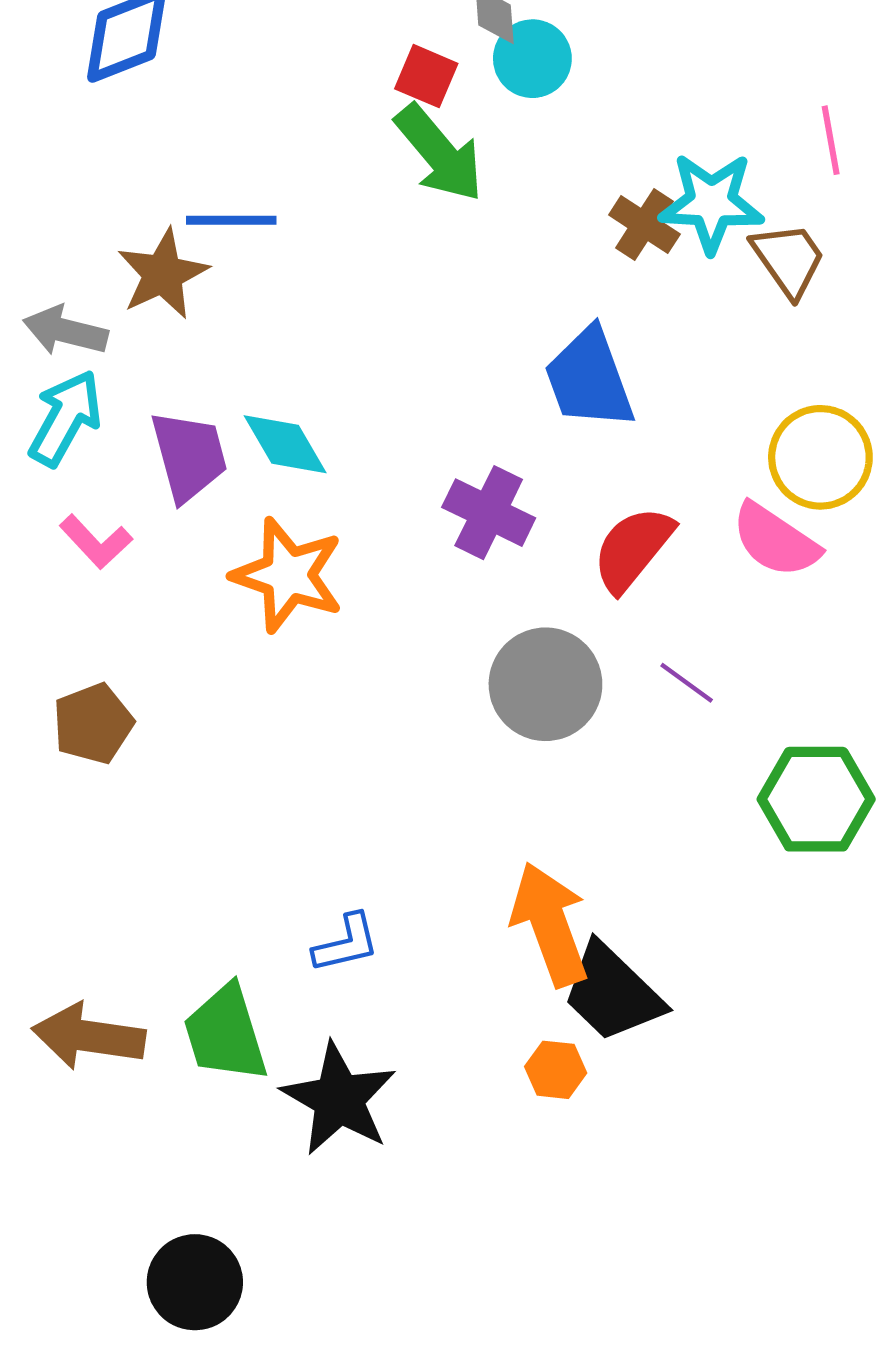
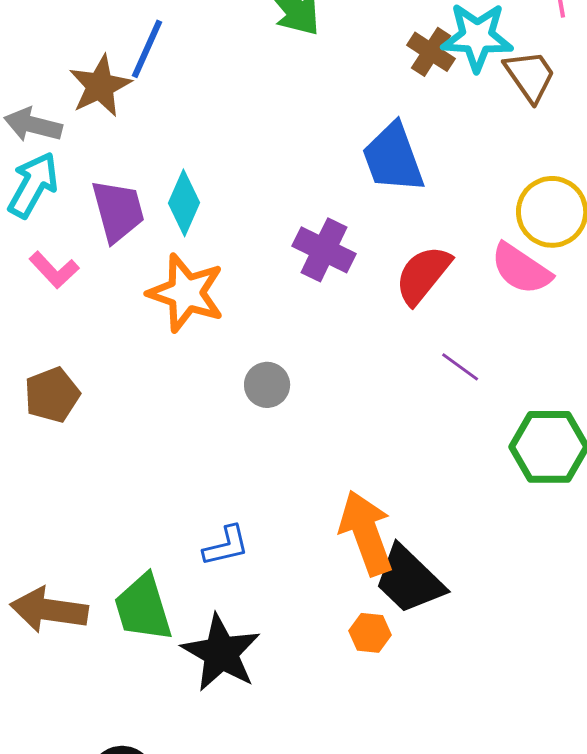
blue line: (231, 220) -> (147, 49), turned -66
cyan diamond: (285, 444) -> (184, 203), turned 54
gray circle: (545, 684) -> (267, 385), moved, size x0.6

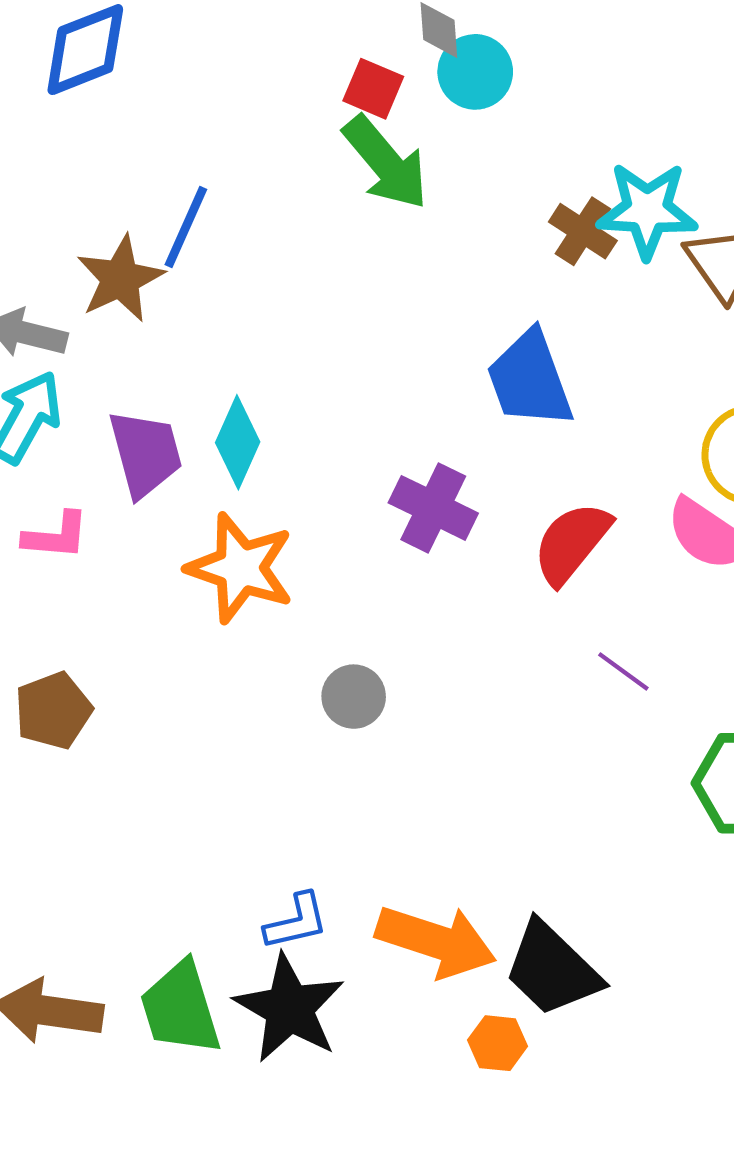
pink L-shape: (54, 270) -> (56, 536), turned -42
orange arrow: (366, 533) -> (436, 941), moved, turned 128
black star: (221, 653) -> (289, 1008), moved

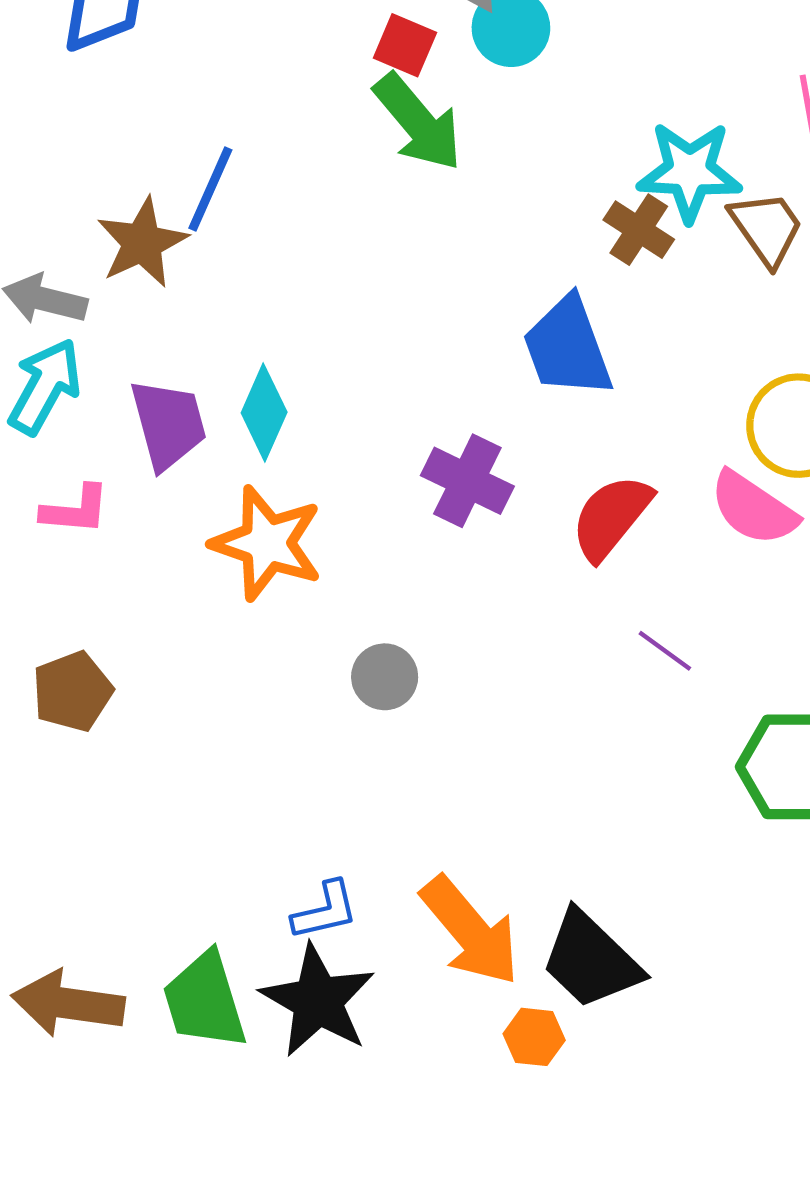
brown cross: (583, 231) -> (639, 230), moved
orange arrow: (436, 941) -> (470, 931), turned 32

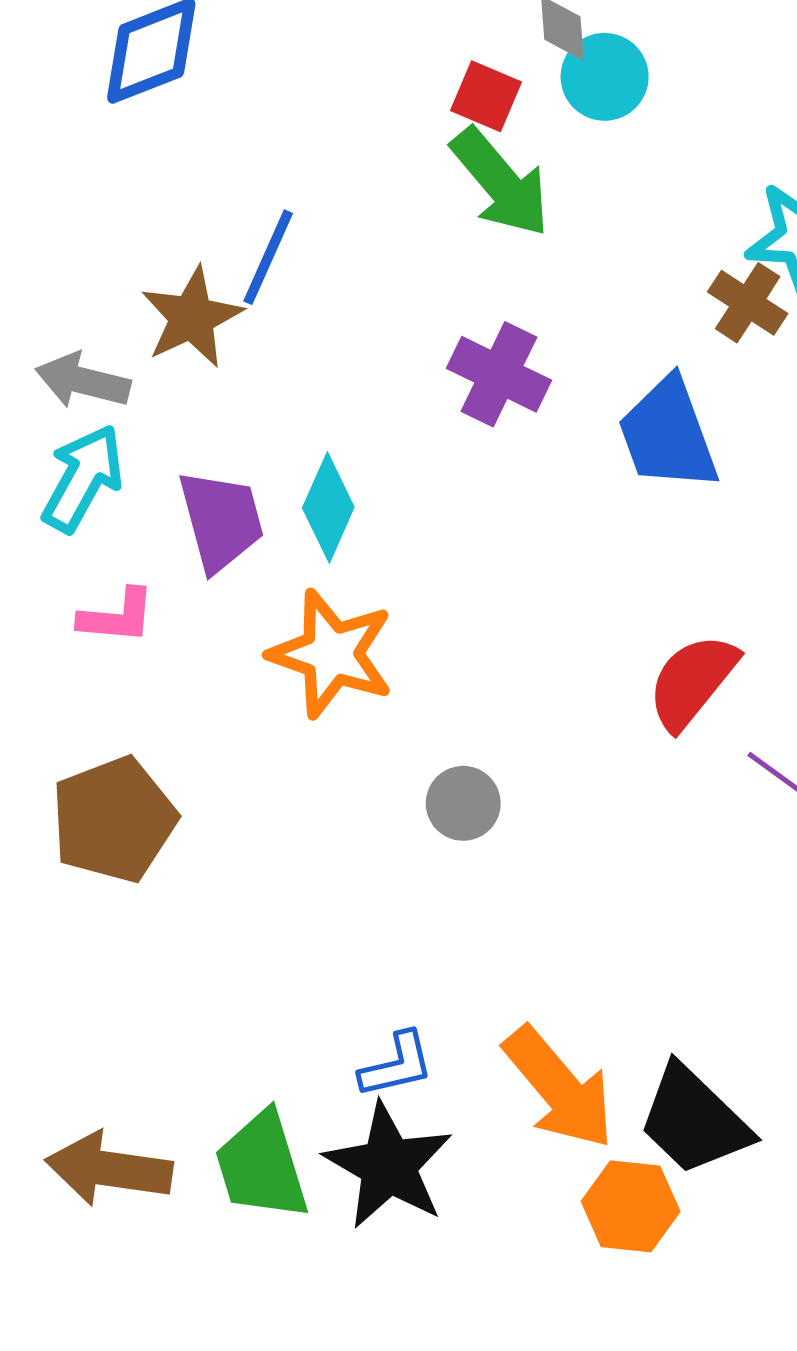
purple cross: (467, 481) -> (499, 374), moved
red semicircle: (611, 517) -> (692, 681), moved
brown pentagon: (72, 691) -> (114, 820), size x1.4
orange hexagon: (534, 1037) -> (631, 1206), size x1.4

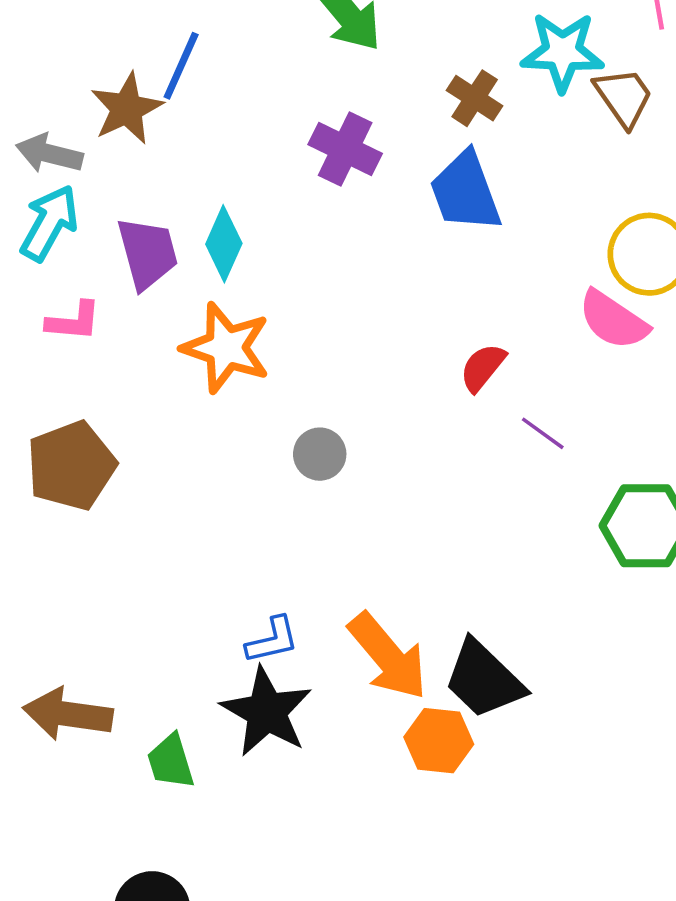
brown cross: (748, 303) -> (475, 98), moved
red semicircle: (692, 681) -> (483, 367), size x0.7
green trapezoid: (262, 1166) -> (171, 761), moved, size x0.7

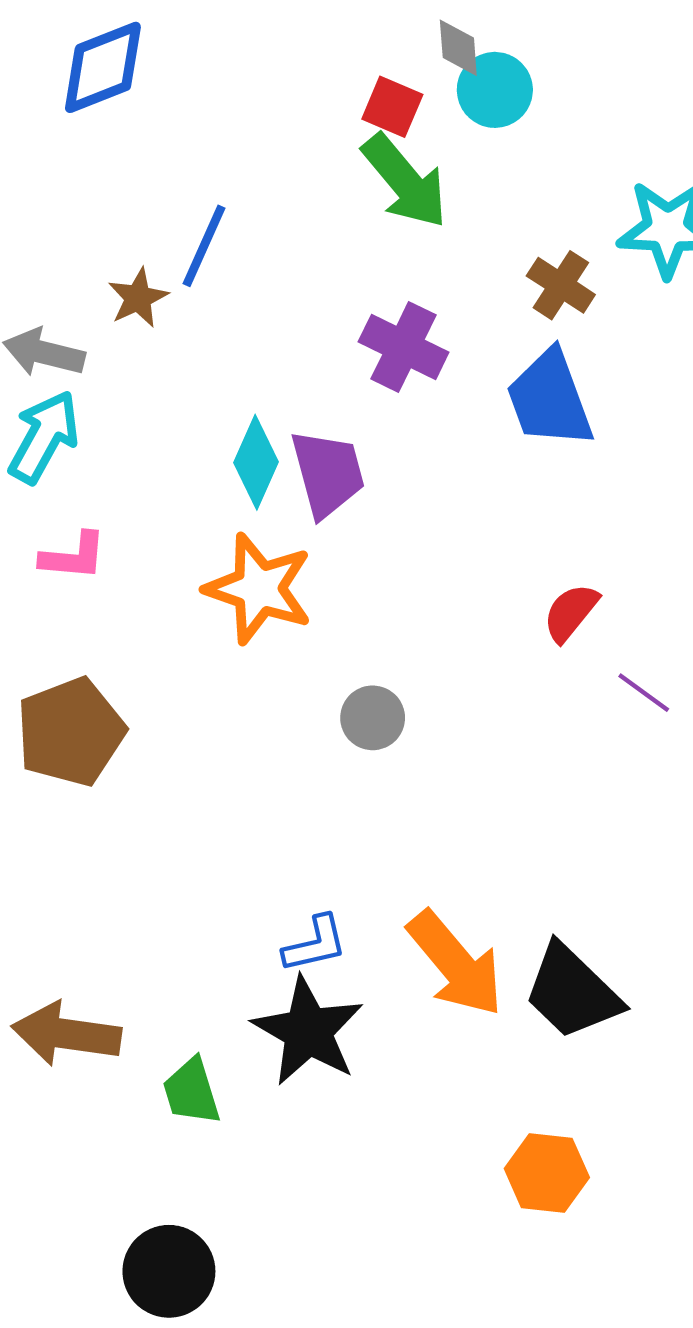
brown star: (127, 109) -> (138, 298), size x0.7
purple trapezoid: (148, 253) -> (328, 473), moved
orange hexagon: (439, 741) -> (547, 1173), moved

